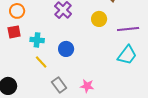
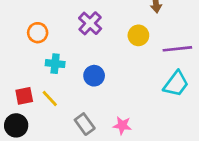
orange circle: (17, 11) -> (38, 33), moved
red square: (14, 32) -> (24, 96), moved
yellow line: (41, 62) -> (50, 99), moved

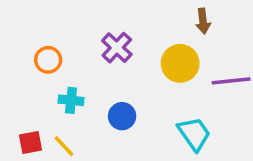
yellow circle: (138, 35) -> (180, 63), size x1.4
cyan trapezoid: (176, 84) -> (194, 134), moved, turned -72

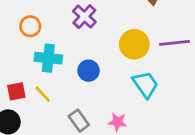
yellow circle: (180, 63) -> (134, 44), moved
cyan cross: (71, 100) -> (48, 58), size x1.4

